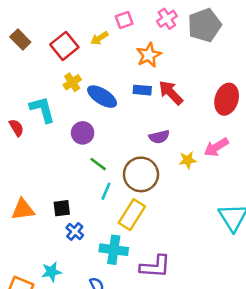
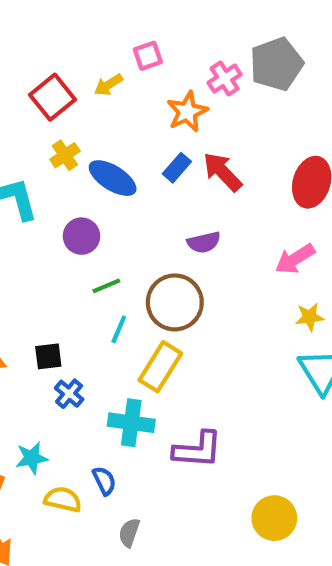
pink cross: (167, 19) -> (225, 79), moved
blue rectangle: (142, 90) -> (177, 168), turned -54
yellow star: (188, 160) -> (310, 317), moved
green line: (98, 164) -> (106, 286), turned -60

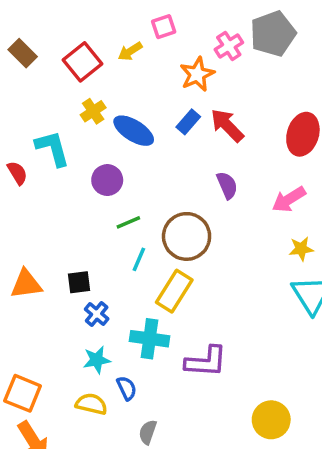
purple semicircle: (204, 242) -> (227, 185), moved, turned -100
cyan star: (32, 458) -> (97, 360), moved

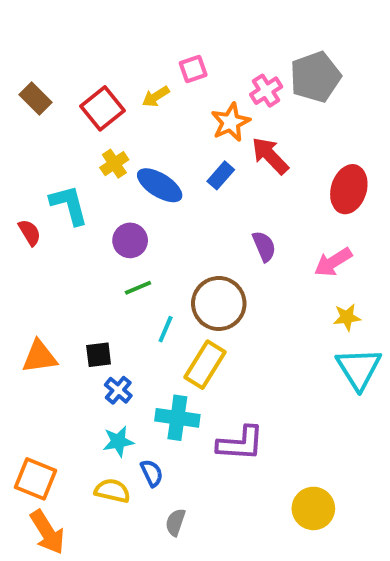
red arrow: (227, 125) -> (270, 156), moved
green line: (128, 222) -> (138, 288), moved

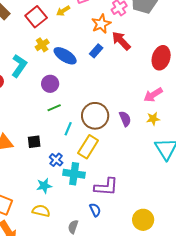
cyan L-shape: (69, 205) -> (19, 66), turned 50
purple semicircle: (264, 246) -> (125, 119), moved
yellow star: (347, 317) -> (153, 119), moved
blue cross: (118, 390) -> (56, 160), moved
blue semicircle: (152, 473) -> (95, 210), moved

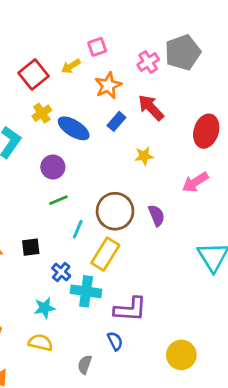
orange star: (101, 24) -> (108, 86), moved
yellow star: (153, 119) -> (144, 156), moved

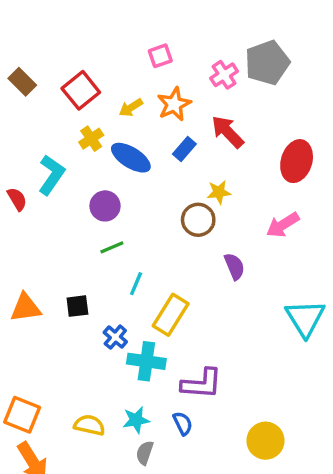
yellow arrow: (71, 66) -> (131, 108), moved
brown circle: (115, 211) -> (198, 220), moved, size x0.7
cyan star: (45, 308) -> (136, 420), moved

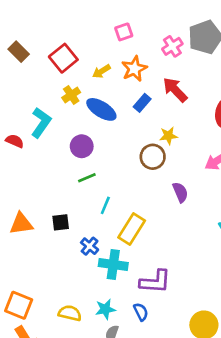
red semicircle: (17, 199) -> (15, 141), turned -36

